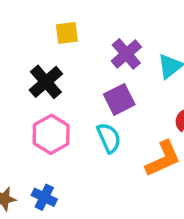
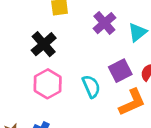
purple square: (119, 99) -> (120, 71), moved

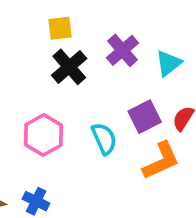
black cross: (44, 44) -> (69, 67), moved

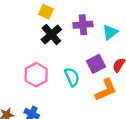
yellow square: (60, 28) -> (46, 12), turned 32
purple cross: (123, 50) -> (83, 25), turned 36

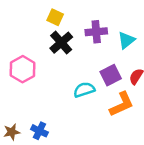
pink hexagon: (36, 75) -> (23, 69), moved
cyan semicircle: (72, 77) -> (84, 90), turned -84

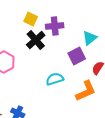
purple cross: (96, 32) -> (55, 26), moved
purple square: (111, 75) -> (77, 56), moved

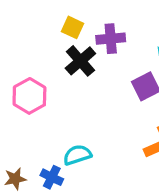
cyan semicircle: (55, 79) -> (77, 155), moved

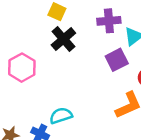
purple cross: (111, 39) -> (109, 21), moved

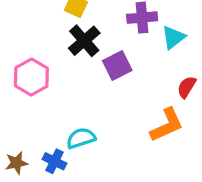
purple square: (117, 60) -> (117, 65), moved

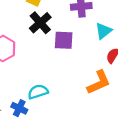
cyan triangle: (173, 37) -> (103, 31), moved
purple square: (117, 65) -> (64, 40), turned 30

